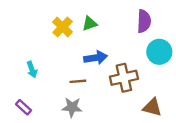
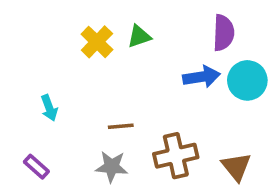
blue arrow: (96, 58) -> (201, 77), moved
brown cross: (124, 78) -> (176, 156), moved
brown triangle: (152, 107) -> (236, 167), turned 36

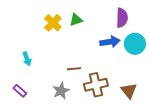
brown line: (121, 126) -> (74, 69), moved
gray star: (112, 167) -> (61, 91), turned -30

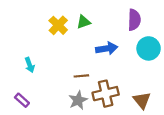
blue arrow: (110, 42) -> (107, 48), moved
gray star: (61, 91) -> (78, 100), moved

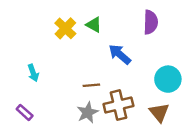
green triangle: (84, 22) -> (94, 25), turned 48
blue arrow: (107, 48) -> (120, 54), turned -130
cyan circle: (149, 48) -> (168, 79), moved

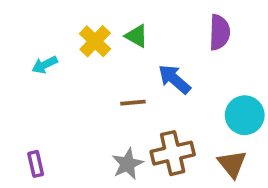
cyan arrow: (33, 73) -> (45, 65), moved, turned 84
brown line: (91, 85) -> (133, 103), moved
purple rectangle: (25, 112) -> (36, 164), turned 35

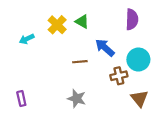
cyan circle: (245, 115) -> (138, 60), moved
brown cross: (173, 153) -> (119, 76), moved, size x0.7
gray star: (128, 164) -> (77, 99), turned -30

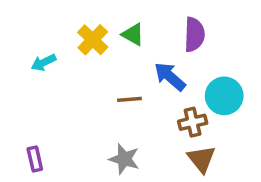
purple semicircle: (132, 19) -> (194, 35), moved
brown triangle: (139, 99) -> (201, 159), moved

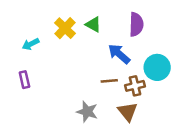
brown line: (129, 99) -> (109, 81), moved
purple rectangle: (35, 159) -> (24, 80), moved
brown triangle: (201, 159) -> (128, 112), moved

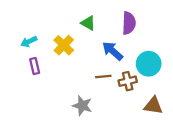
yellow cross: (65, 28) -> (64, 45), moved
purple rectangle: (24, 80) -> (35, 66), moved
brown triangle: (128, 112) -> (153, 106), moved, turned -42

